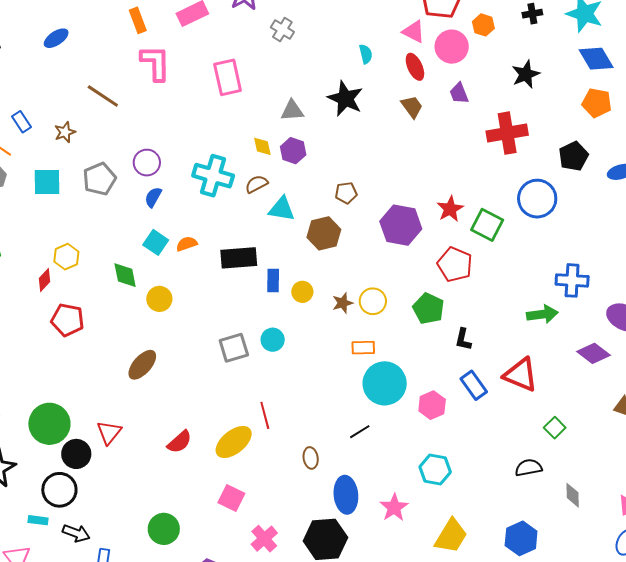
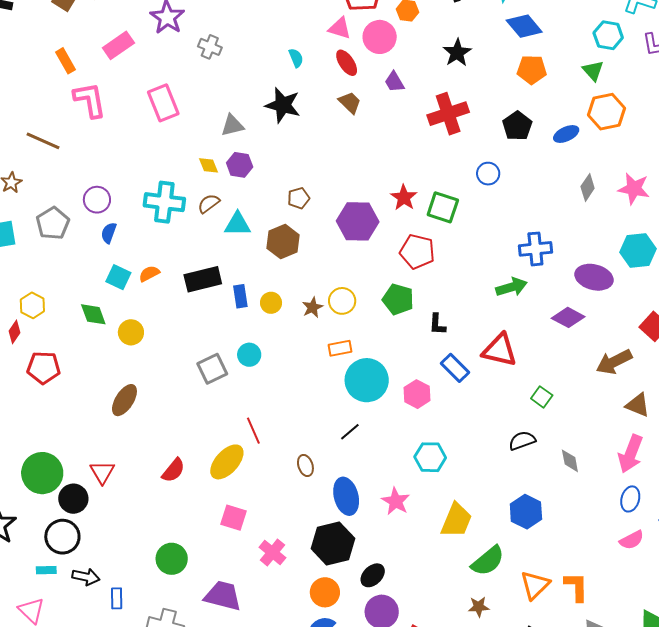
blue circle: (537, 199) -> (488, 174), size x0.6

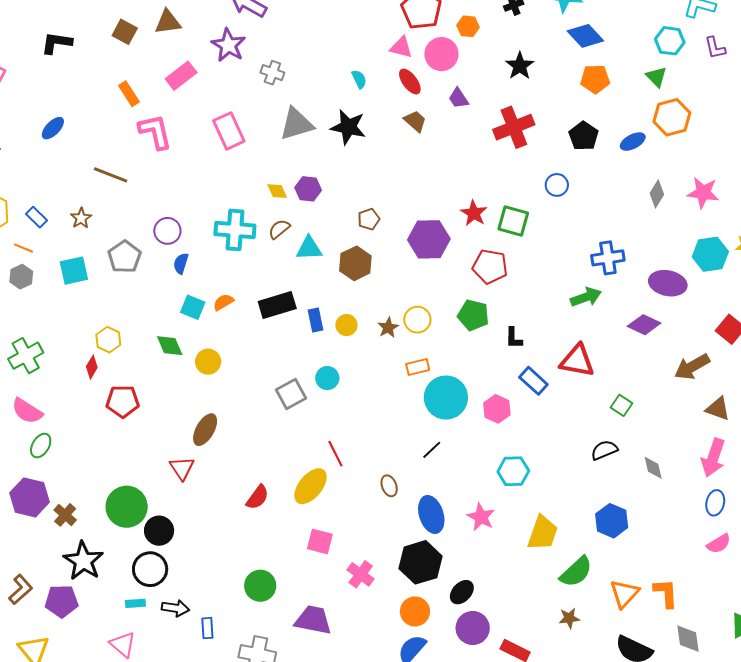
gray triangle: (232, 125) -> (296, 124), moved, size x1.5
red triangle: (102, 472) -> (182, 468), moved

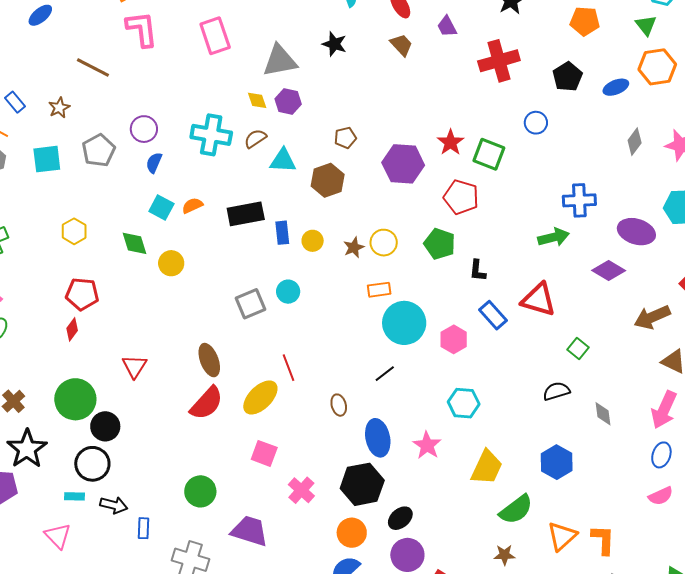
gray triangle: (296, 124) -> (280, 61), moved
black star: (348, 127) -> (334, 44), size x0.7
red diamond: (92, 367) -> (72, 329), moved
brown ellipse: (205, 430) -> (209, 360), moved, turned -56
red semicircle: (257, 497) -> (207, 403), size x1.4

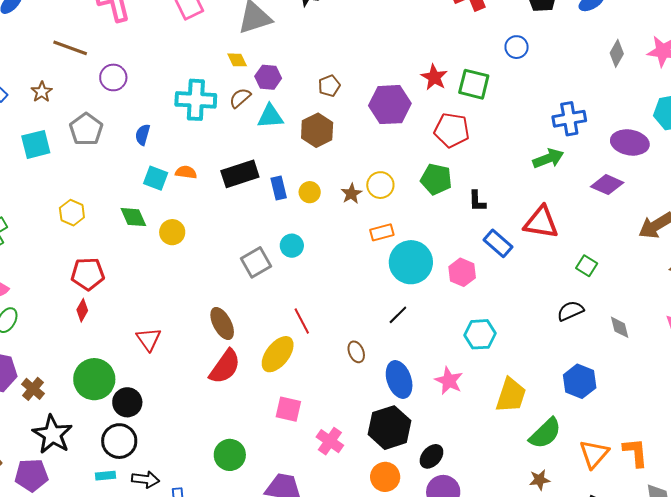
purple hexagon: (288, 101) -> (268, 77), moved
purple circle: (144, 129) -> (113, 77), moved
orange semicircle: (192, 206) -> (186, 172), turned 40

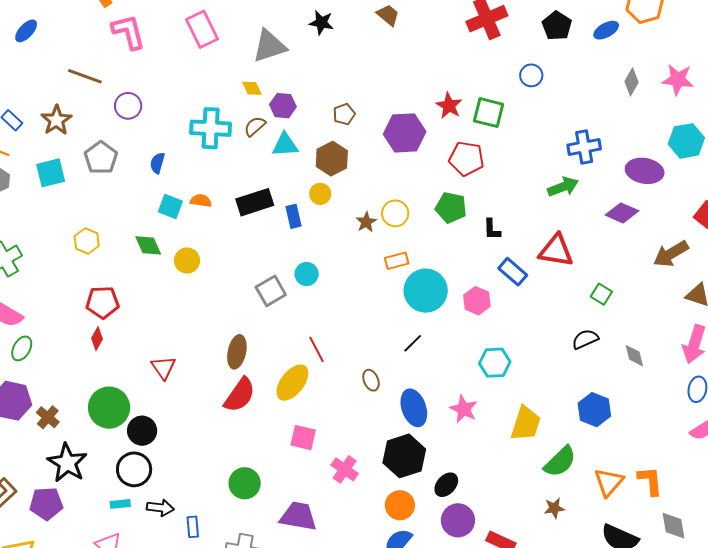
brown star: (42, 92) -> (56, 120), size x1.4
yellow circle: (310, 192) -> (320, 194), moved
brown ellipse: (222, 323) -> (237, 352), turned 40

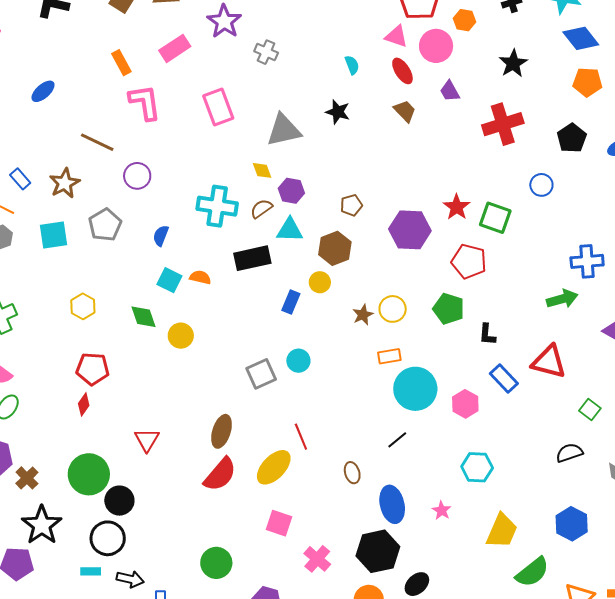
black rectangle: (255, 202) -> (252, 258), moved
blue rectangle: (293, 216) -> (291, 302), turned 30
pink star: (464, 409) -> (442, 510), size x0.7

